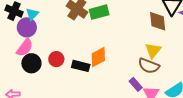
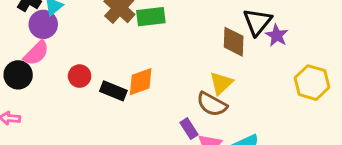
black circle: (31, 63) -> (18, 75), moved

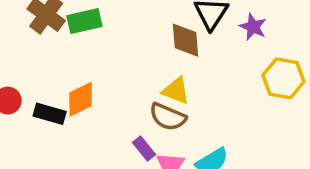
purple star: (277, 35) -> (253, 27), moved
yellow triangle: (221, 83) -> (176, 91), turned -50

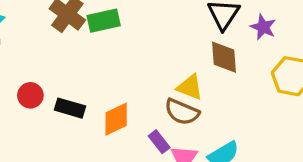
brown diamond: (186, 40) -> (224, 57), moved
orange diamond: (81, 99) -> (116, 119), moved

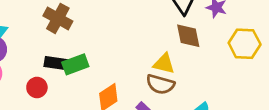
green rectangle: (104, 21) -> (75, 64), moved
black rectangle: (70, 108) -> (56, 63), moved

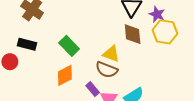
yellow hexagon: (245, 44) -> (165, 32), moved
green rectangle: (75, 64) -> (69, 46), moved, turned 60

